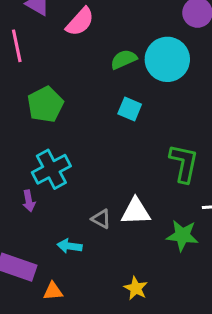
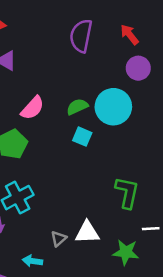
pink semicircle: (80, 22) -> (32, 108), moved
cyan square: (130, 109) -> (82, 137), moved
gray triangle: (101, 219) -> (59, 239), turned 49

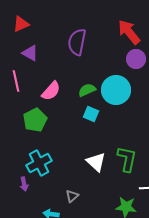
red arrow: (130, 35) -> (129, 32), size x1.5
purple semicircle: (81, 36) -> (77, 42), moved
white triangle: (87, 232) -> (96, 162), moved, turned 45

